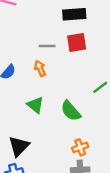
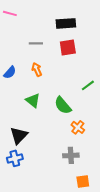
gray line: (47, 46) -> (36, 43), moved
orange cross: (80, 147) -> (78, 127), moved, turned -32

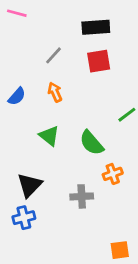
gray line: (36, 43) -> (53, 55), turned -48
orange cross: (78, 127) -> (113, 174), turned 32
gray cross: (71, 155) -> (82, 196), moved

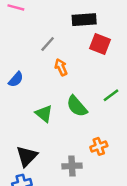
red square: (99, 61) -> (100, 44), moved, turned 30
orange arrow: (55, 92) -> (61, 67), moved
green semicircle: (92, 143) -> (77, 106), moved

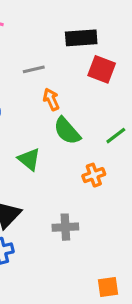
gray line: (48, 44) -> (34, 69), turned 35
green semicircle: (77, 106) -> (67, 131), moved
orange cross: (99, 146) -> (94, 175), moved

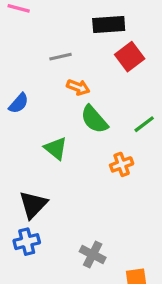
red square: (102, 69) -> (130, 57), turned 32
orange arrow: (51, 99) -> (78, 87), turned 135
gray cross: (65, 227) -> (93, 254), moved, turned 30

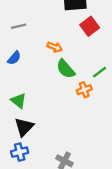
gray line: (60, 57) -> (19, 26), moved
green triangle: (56, 148) -> (19, 101), moved
orange cross: (122, 164) -> (84, 90), moved

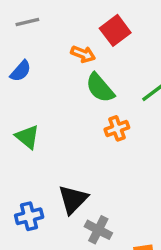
red square: (90, 26) -> (115, 30), moved
orange cross: (84, 90) -> (117, 128), moved
black triangle: (24, 127) -> (73, 199), moved

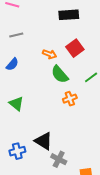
red square: (115, 30) -> (75, 48), moved
black triangle: (73, 199) -> (44, 141), turned -42

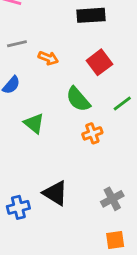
orange arrow: (50, 54) -> (48, 58), moved
green triangle: (16, 104) -> (34, 123), moved
gray cross: (59, 159) -> (112, 199), moved, turned 35

